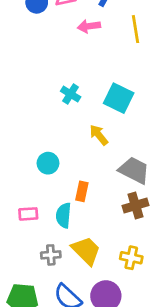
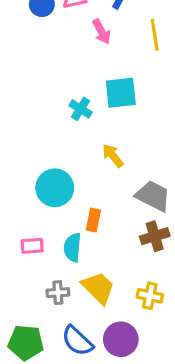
pink arrow: (89, 26) -> (101, 32), turned -110
cyan square: (119, 98) -> (121, 93), moved, turned -32
cyan circle: (48, 163) -> (55, 188), size x1.5

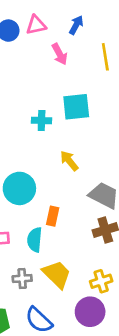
cyan cross: (81, 109) -> (42, 121), turned -30
yellow cross: (150, 296) -> (101, 281), turned -30
purple circle: (121, 339) -> (90, 312), moved

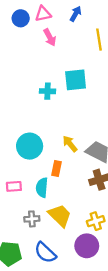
pink arrow: (60, 54) -> (50, 37), moved
yellow arrow: (69, 161) -> (70, 144), moved

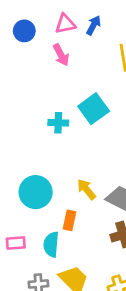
pink triangle: (43, 14) -> (65, 24), moved
cyan square: (76, 80) -> (94, 109), turned -30

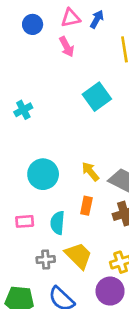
cyan cross: (58, 123) -> (23, 110), moved, turned -30
orange rectangle: (70, 220) -> (86, 206), moved

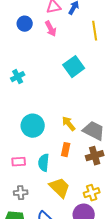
blue circle: (33, 24) -> (25, 24), moved
gray cross: (46, 260) -> (21, 193), moved

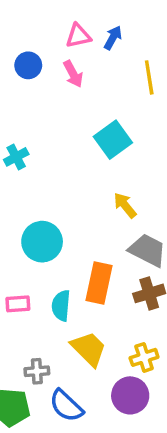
yellow arrow: (69, 124) -> (125, 205), moved
orange rectangle: (66, 150) -> (99, 283), size x1.6
gray cross: (21, 193) -> (37, 371), moved

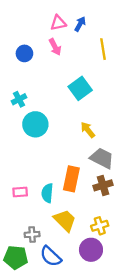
blue circle: (28, 65) -> (24, 53), moved
cyan circle: (42, 242) -> (35, 124), moved

